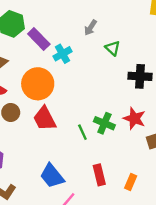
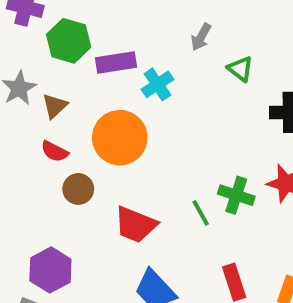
purple rectangle: (39, 39) -> (116, 63), turned -50
red trapezoid: (45, 119) -> (135, 225), moved, turned -36

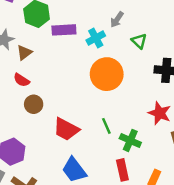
cyan cross: (157, 84) -> (96, 38), moved
orange circle: (120, 138) -> (107, 74), moved
green cross: (236, 195) -> (130, 140), moved

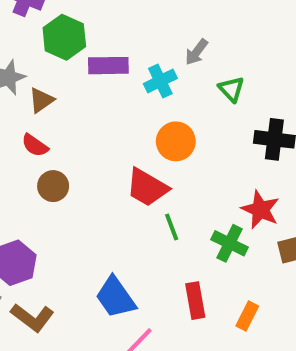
orange circle: (107, 74) -> (176, 141), size x0.7
red trapezoid: (66, 129) -> (147, 187), moved
green cross: (130, 140) -> (230, 243), moved

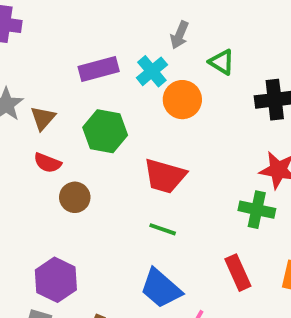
green hexagon: (64, 37) -> (105, 131), moved
orange circle: (176, 141) -> (182, 100), moved
green line: (172, 227) -> (163, 229), moved, turned -36

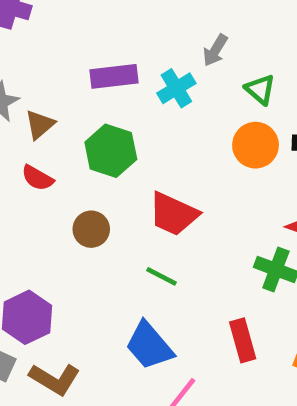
orange circle: (182, 100) -> (256, 145), moved
brown circle: (75, 197) -> (91, 229), moved

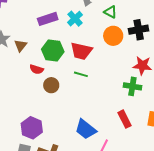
red semicircle: (37, 178) -> (37, 69), moved
red trapezoid: (173, 214) -> (81, 51), moved
green line: (161, 276) -> (81, 74), moved

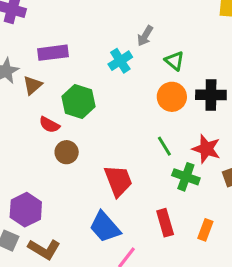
purple rectangle: (48, 19) -> (53, 53), moved
red trapezoid: (81, 51) -> (118, 181), moved, turned -135
green line: (81, 74) -> (164, 146), moved, turned 32

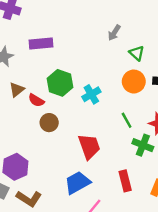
cyan cross: (120, 61) -> (91, 94), moved
brown triangle: (32, 85) -> (17, 90), moved
blue trapezoid: (105, 227) -> (77, 183), turned 100

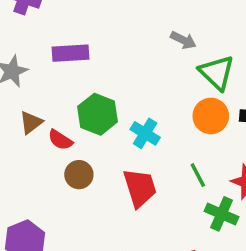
gray arrow: (114, 33) -> (183, 40), turned -98
green triangle: (137, 53) -> (217, 73), size x1.5
cyan cross: (91, 94) -> (145, 133), turned -30
red trapezoid: (89, 146) -> (140, 188), moved

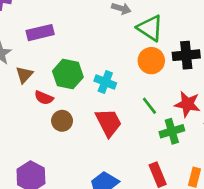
brown triangle: (31, 122) -> (24, 75), moved
green cross: (221, 214) -> (172, 131), turned -30

